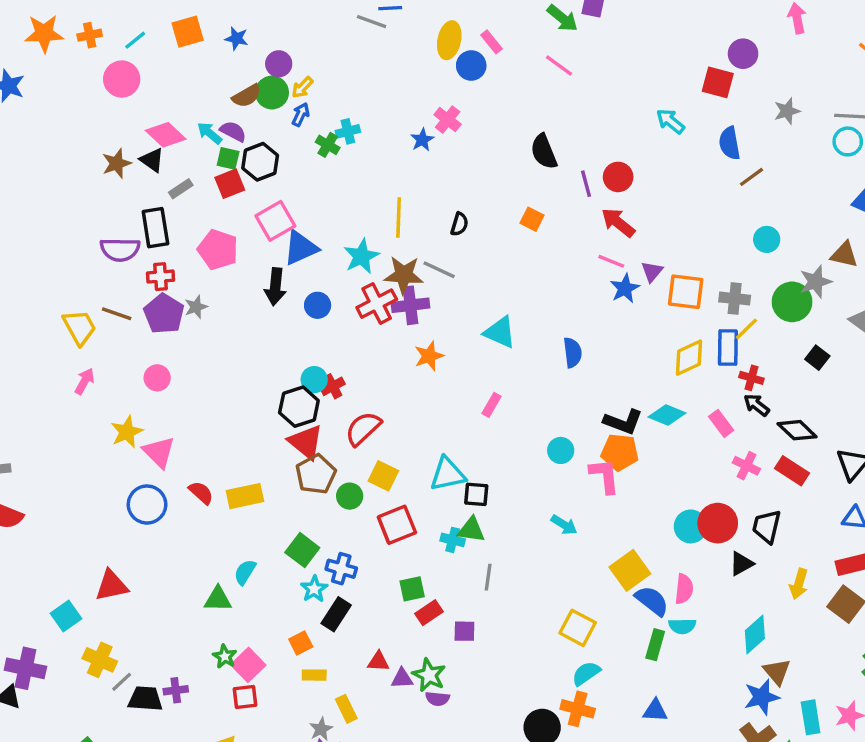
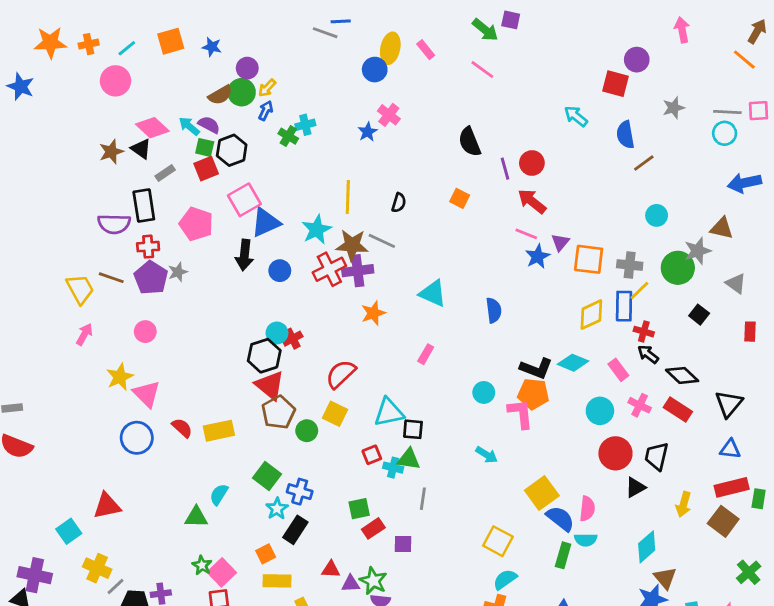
blue circle: (471, 65) -> (375, 70), moved
red semicircle: (363, 429) -> (341, 374), moved
red square: (397, 525) -> (372, 455), moved, size x0.6
cyan circle: (691, 526) -> (600, 411), moved
yellow rectangle: (314, 675) -> (277, 581), size x1.4

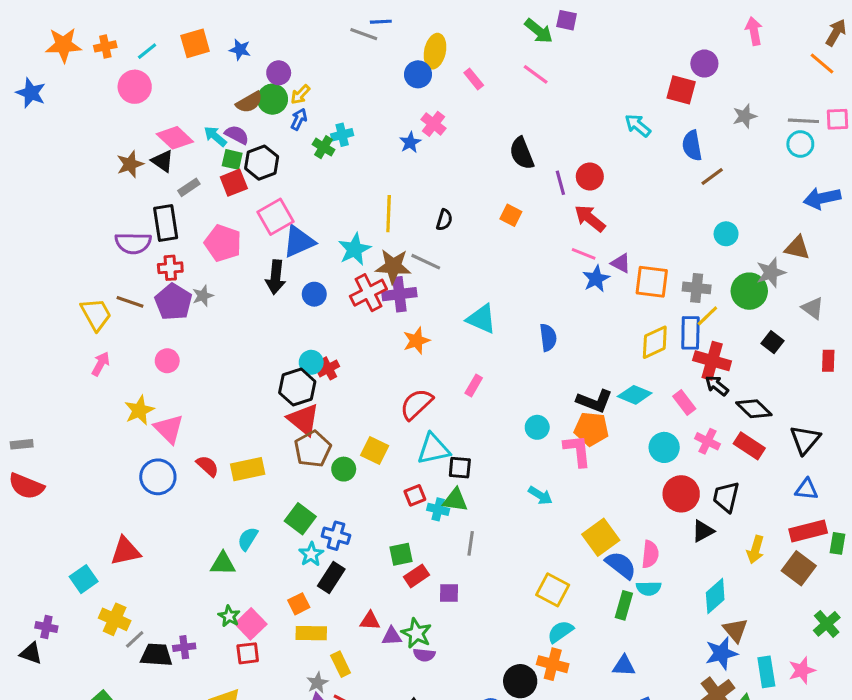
pink rectangle: (426, 50) -> (474, 79), moved
purple triangle: (560, 242) -> (621, 263), turned -42
red cross: (644, 332) -> (712, 361), size x1.6
red semicircle: (341, 374) -> (416, 404), moved
purple cross: (35, 575) -> (46, 627), size x0.6

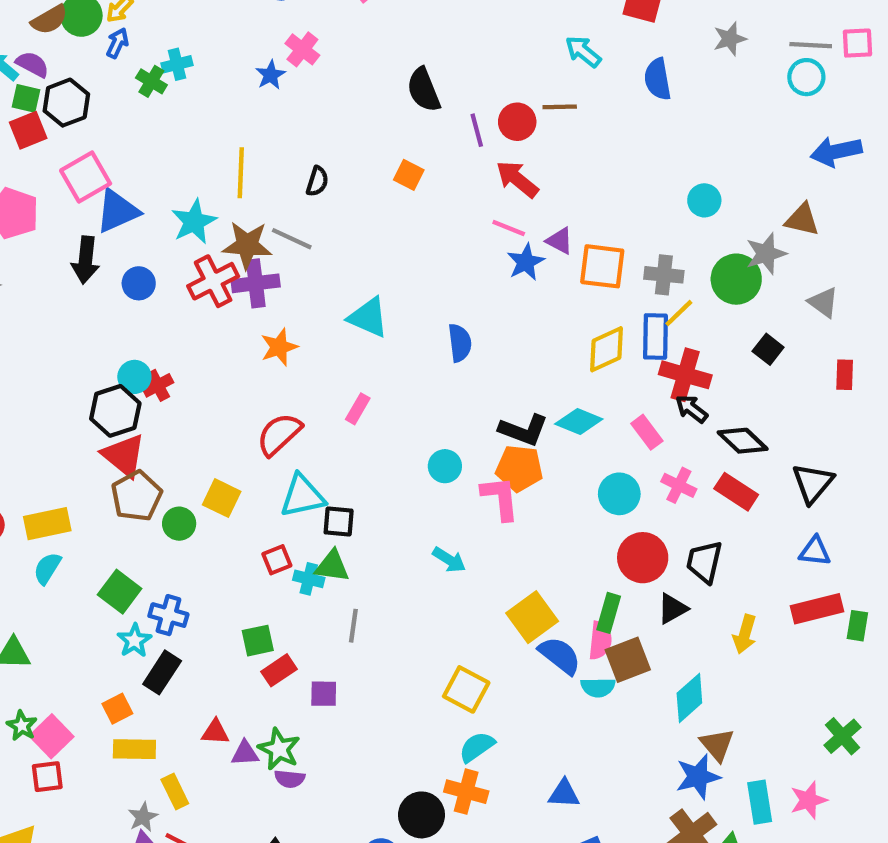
brown line: (712, 177) -> (560, 107), moved, turned 35
cyan semicircle: (248, 539) -> (47, 568), moved
brown square: (799, 568) -> (628, 660), moved, turned 32
green rectangle: (624, 605) -> (609, 613), moved

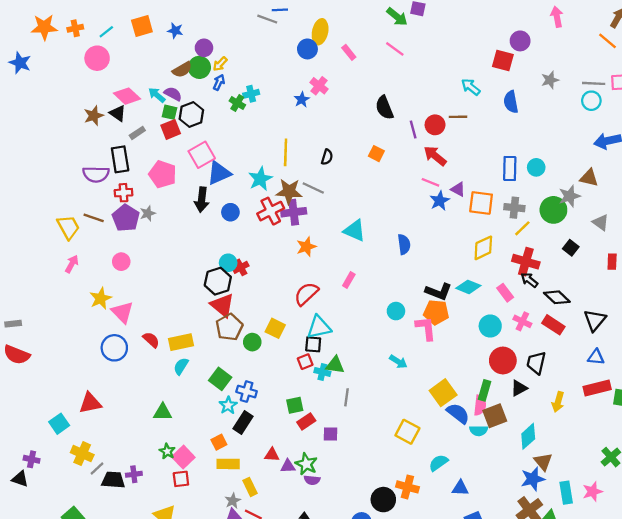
blue rectangle: (655, 336) -> (510, 169), moved
black square: (339, 521) -> (313, 344), moved
cyan semicircle: (477, 747) -> (438, 463), moved

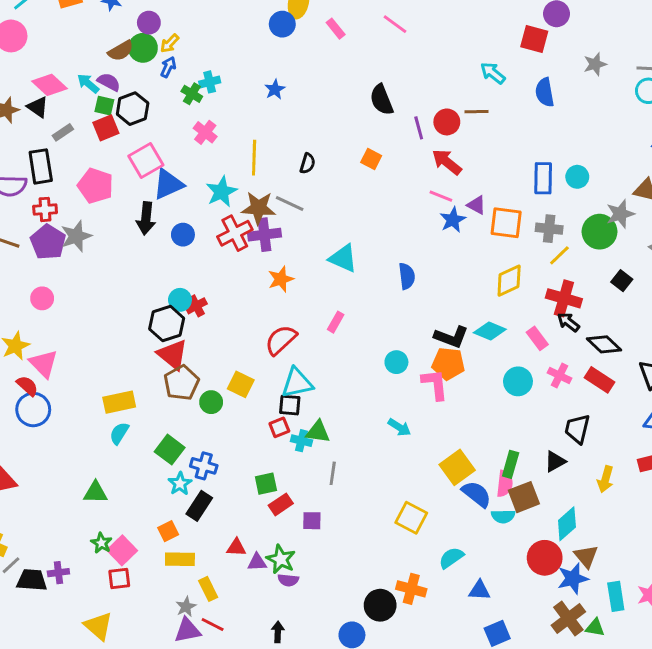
pink cross: (319, 86) -> (205, 132), moved
gray star: (148, 213) -> (76, 236), size x1.5
red semicircle: (151, 340) -> (27, 386), moved
red circle: (503, 360) -> (545, 558), moved

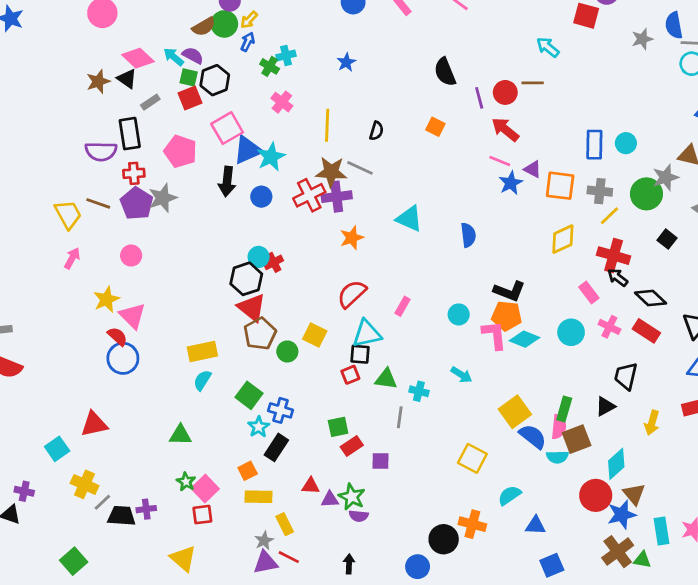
blue semicircle: (545, 92) -> (674, 25), moved
cyan star: (221, 192) -> (271, 157), moved
pink rectangle: (336, 322) -> (402, 306), moved
cyan diamond: (490, 331) -> (524, 339), moved
cyan cross: (302, 441) -> (419, 391), moved

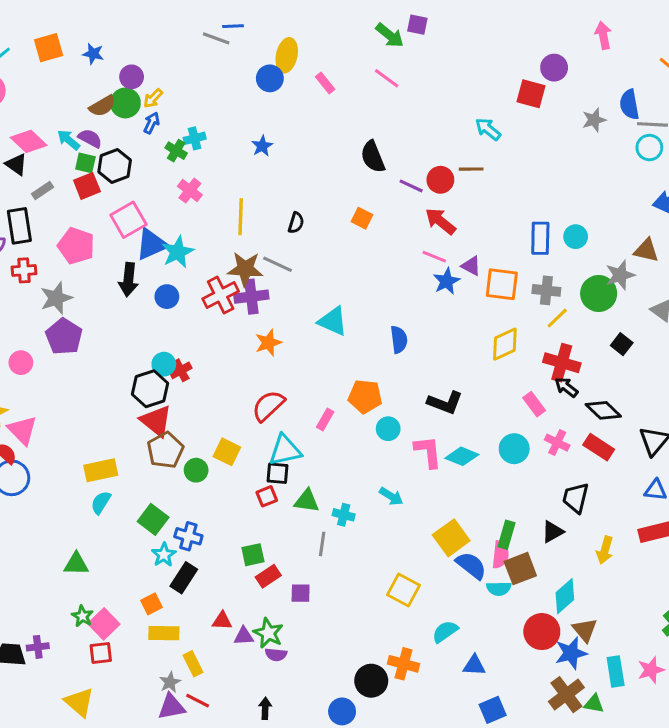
purple line: (479, 98) -> (411, 186), turned -50
purple pentagon: (137, 203) -> (64, 337), moved
orange pentagon: (507, 316) -> (365, 396), moved

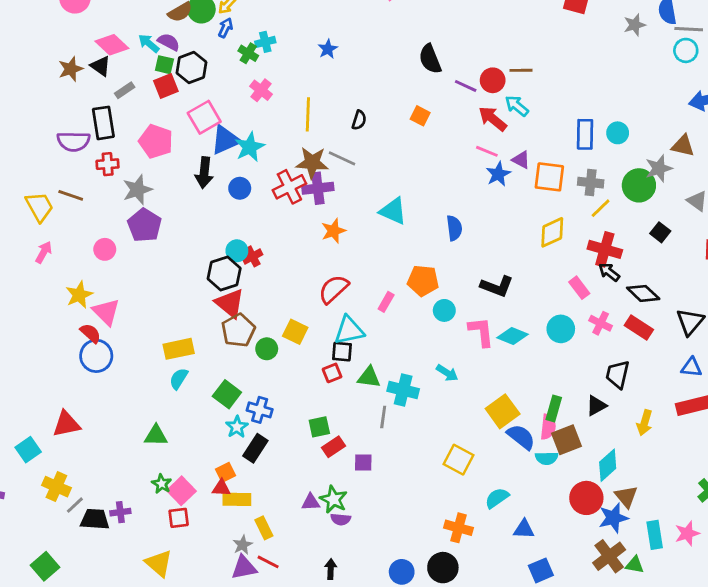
cyan arrow: (488, 129) -> (517, 106), moved
cyan cross: (344, 515) -> (403, 390), size x1.5
red triangle: (222, 621) -> (221, 488), moved
black circle: (371, 681) -> (443, 568), moved

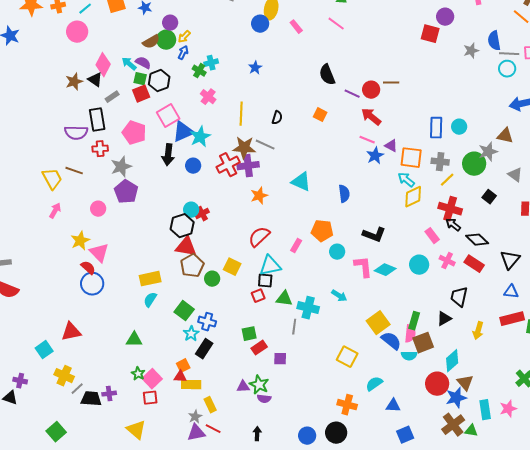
pink diamond: (112, 45) -> (103, 65), turned 75
cyan arrow: (517, 106) -> (406, 180), moved
red triangle: (230, 303) -> (186, 247), turned -30

